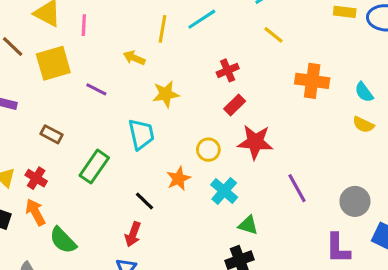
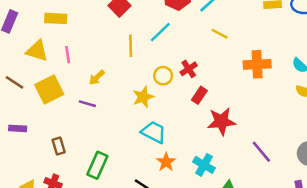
yellow arrow: (134, 58) -> (97, 77), moved, turned -56
brown rectangle: (52, 134) -> (59, 146), turned 56
cyan trapezoid: (141, 134) -> (154, 132), moved, turned -40
yellow circle: (208, 150) -> (163, 76), moved

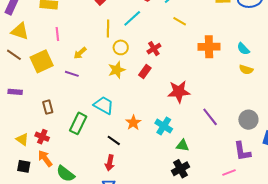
yellow triangle: (37, 51) -> (20, 31), moved
yellow circle: (163, 76) -> (121, 47), moved
red rectangle: (199, 95) -> (145, 71), moved
cyan trapezoid: (154, 132) -> (104, 105), moved

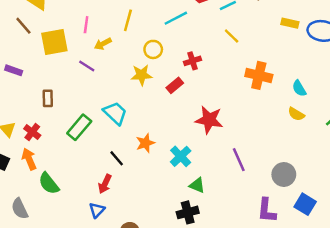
yellow line: (108, 29) -> (128, 20), moved
pink line: (57, 34) -> (86, 25), moved

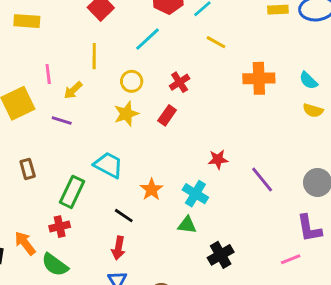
red star: (209, 120) -> (218, 159), moved, size x0.6
red cross: (32, 132) -> (60, 227), moved, turned -35
green triangle: (197, 185) -> (187, 225), moved

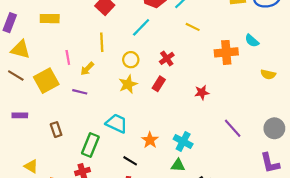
cyan semicircle: (308, 80) -> (252, 41), moved
red star: (218, 159) -> (202, 92), moved

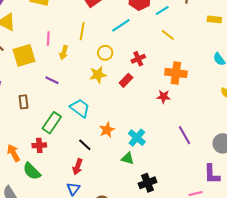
orange cross: (226, 52) -> (176, 73), moved
yellow arrow: (87, 69) -> (64, 53), turned -40
purple line: (80, 92) -> (52, 80), moved

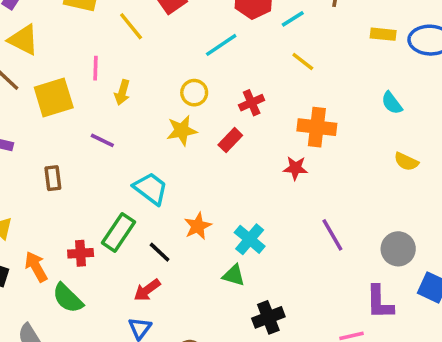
yellow line: (82, 31) -> (131, 26), moved, turned -48
green rectangle: (52, 123) -> (118, 232), moved
red arrow: (78, 167) -> (147, 290), turned 35

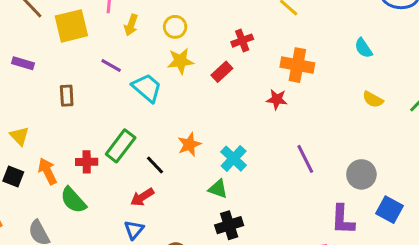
yellow circle: (194, 93) -> (175, 27), moved
cyan trapezoid: (151, 189) -> (147, 88), moved
black cross: (268, 317) -> (229, 225), moved

